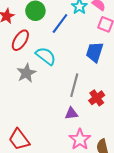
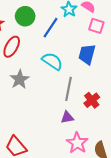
cyan semicircle: (46, 56) -> (52, 61), moved

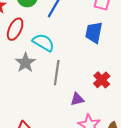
cyan semicircle: (52, 61) -> (43, 43), moved
gray line: (68, 89) -> (57, 73), moved

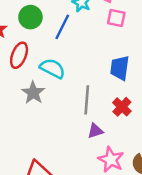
blue trapezoid: (94, 32) -> (120, 68), moved
gray line: (57, 73) -> (87, 100), moved

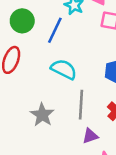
cyan semicircle: (52, 68) -> (64, 69), moved
gray star: (33, 93) -> (42, 115), moved

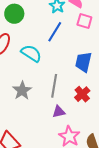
blue line: (55, 30) -> (55, 32), moved
cyan semicircle: (64, 69) -> (31, 53), moved

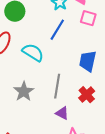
purple triangle: (59, 112) -> (62, 113), turned 40

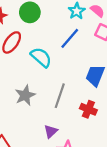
red cross: (87, 95) -> (88, 109), turned -35
purple triangle: (62, 113) -> (51, 131), moved, turned 40

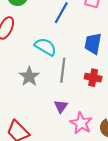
cyan semicircle: (41, 57) -> (45, 47), moved

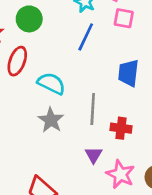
cyan semicircle: (45, 47) -> (51, 83), moved
red cross: (93, 78) -> (121, 128), moved

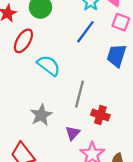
blue trapezoid: (128, 73) -> (117, 56), moved
gray star: (51, 120) -> (41, 115), moved

